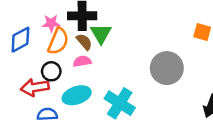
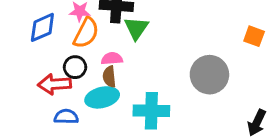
brown semicircle: (84, 42) -> (109, 77), moved, turned -150
cyan cross: (120, 103) -> (151, 111), turned -36

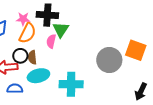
orange square: (254, 36) -> (136, 50), moved, size x1.5
pink semicircle: (112, 59) -> (51, 41), moved, turned -72
brown semicircle: (109, 77) -> (32, 57), moved

